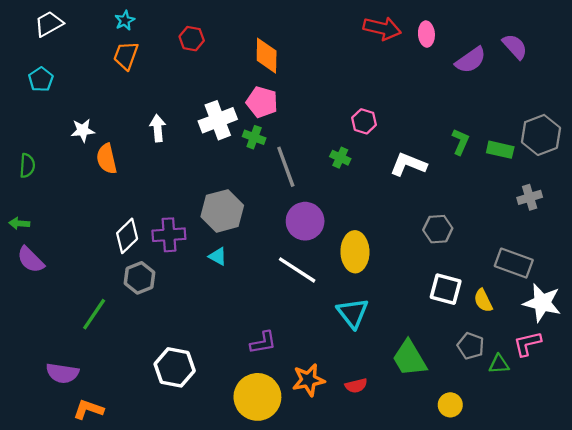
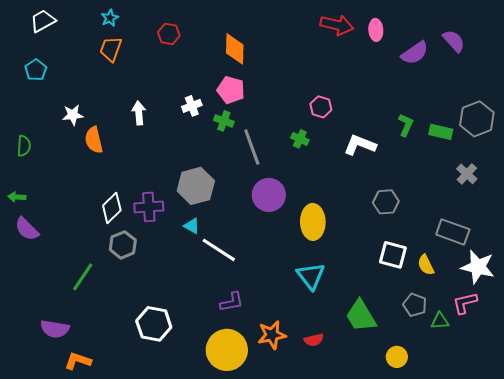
white cross: (218, 120) -> (192, 106), size x0.6
gray cross: (530, 197) -> (467, 174), turned -30
white line: (297, 270) -> (219, 250), moved

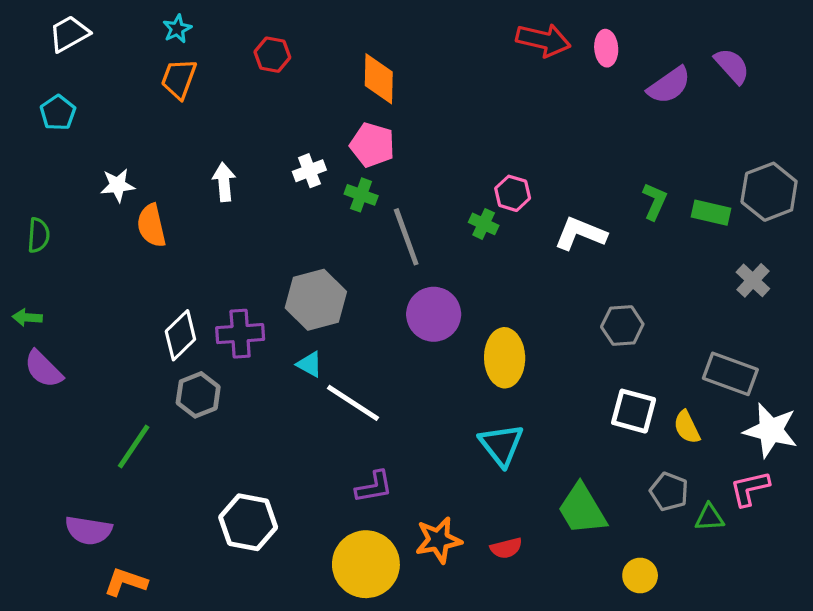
pink hexagon: (321, 107) -> (513, 193), moved

